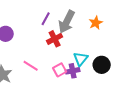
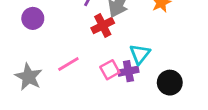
black circle: (102, 65) -> (170, 83), moved
pink line: (31, 66) -> (68, 64), turned -63

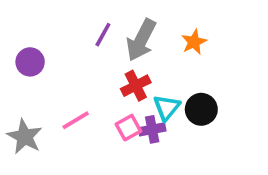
red cross: (103, 26) -> (136, 86), moved
black circle: (170, 83) -> (201, 109), moved

